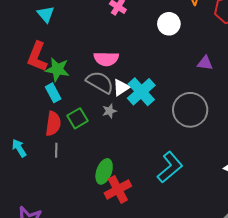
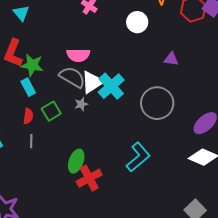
white triangle: (121, 88) -> (92, 82), size x1.4
red semicircle: (53, 124) -> (28, 116), size x0.7

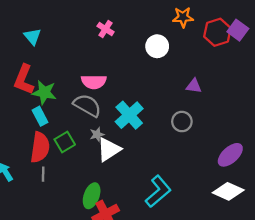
white triangle: (92, 82) -> (109, 149), moved
gray circle: (157, 103) -> (182, 122), moved, size x0.6
red semicircle: (28, 116) -> (40, 147), size x1.8

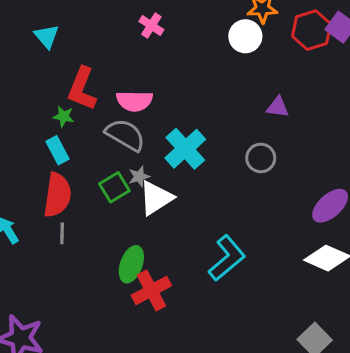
white circle: (157, 46) -> (245, 36), moved
red L-shape: (24, 80) -> (82, 89), moved
green star: (44, 92) -> (64, 116), size x0.6
green square: (65, 142) -> (114, 187), moved

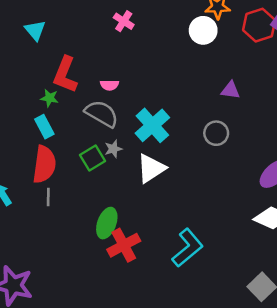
pink semicircle: (134, 101) -> (109, 85), size x0.6
white triangle: (156, 198) -> (151, 168), moved
cyan L-shape: (227, 258) -> (188, 248), moved

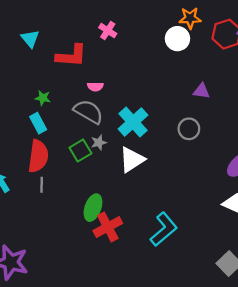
red L-shape: (65, 75) -> (71, 56), moved, turned -108

